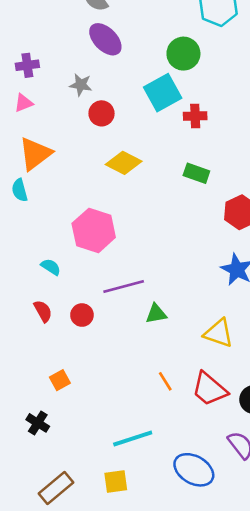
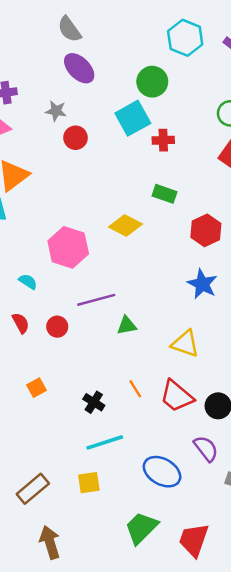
yellow diamond: (124, 163) -> (125, 225), moved
black cross: (38, 423) -> (94, 402), moved

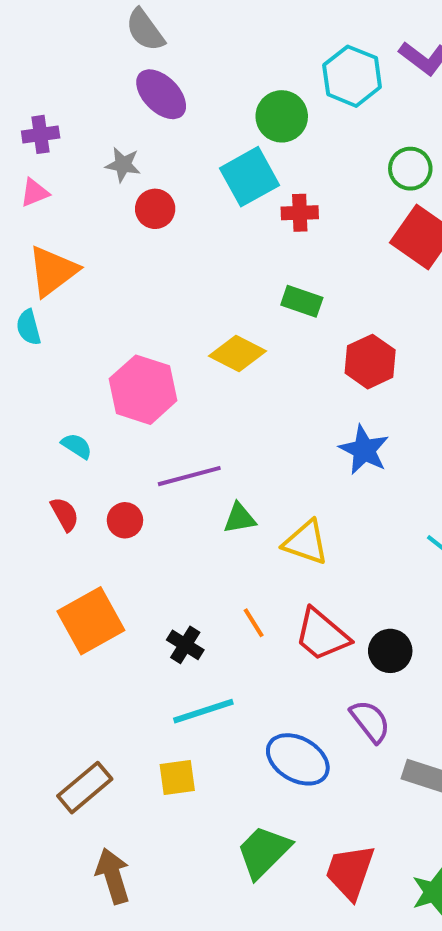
cyan hexagon: (185, 38) -> (352, 76), moved
yellow triangle: (185, 344) -> (306, 542), moved
orange square: (36, 388) -> (91, 621), size x2.0

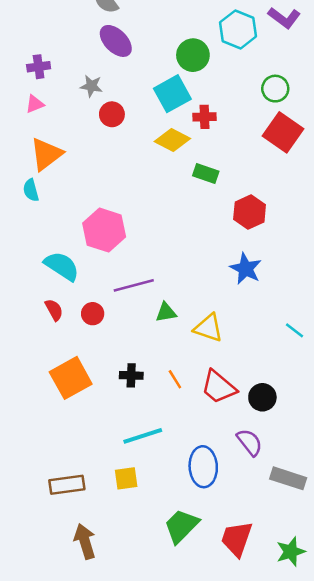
yellow diamond: (237, 353) -> (172, 140), moved
cyan semicircle: (77, 446) -> (62, 266), size x1.8
black cross: (185, 645) -> (131, 375), moved, turned -30
blue ellipse: (298, 759) -> (203, 467), turned 57
brown rectangle: (85, 788) -> (67, 485), turned 32

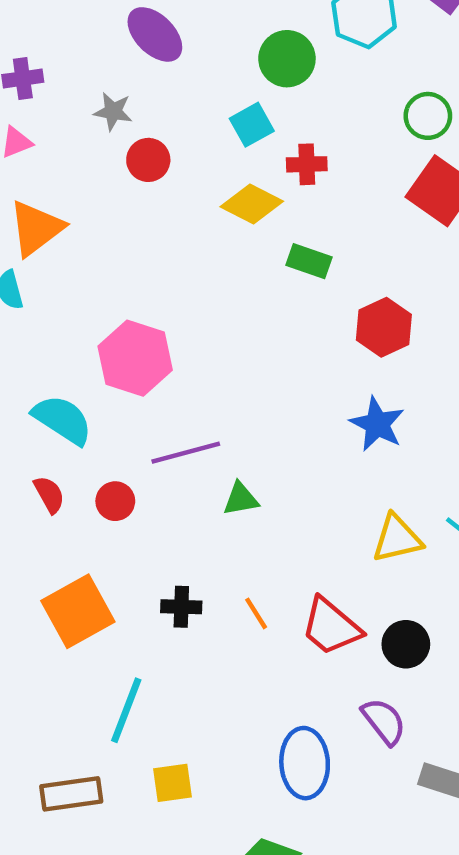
cyan square: (172, 94) -> (252, 125), size x0.7
yellow triangle: (208, 328) -> (397, 539), moved, turned -32
cyan line: (143, 436) -> (126, 710), moved, turned -51

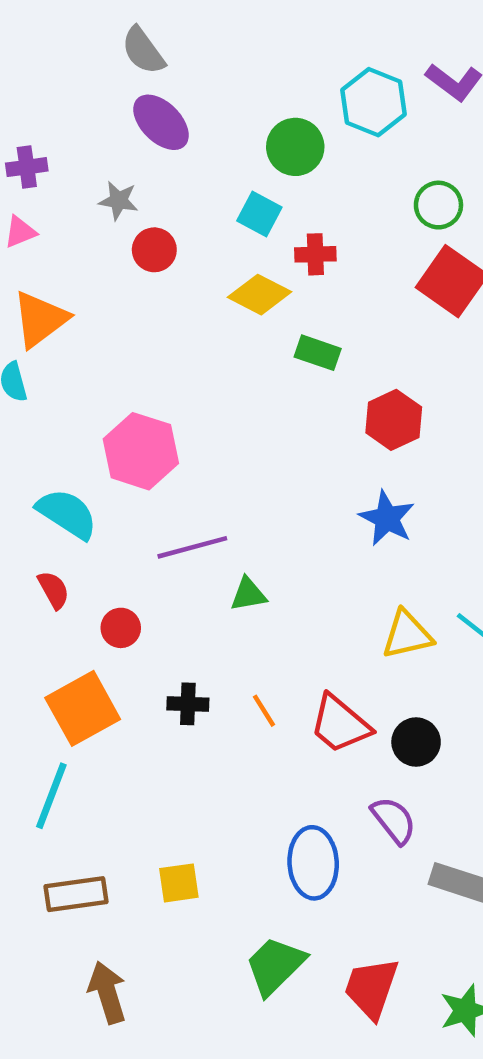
cyan square: (252, 125) -> (259, 214), turned -33
red circle: (115, 501) -> (121, 628), moved
cyan line: (126, 710) -> (51, 796), moved

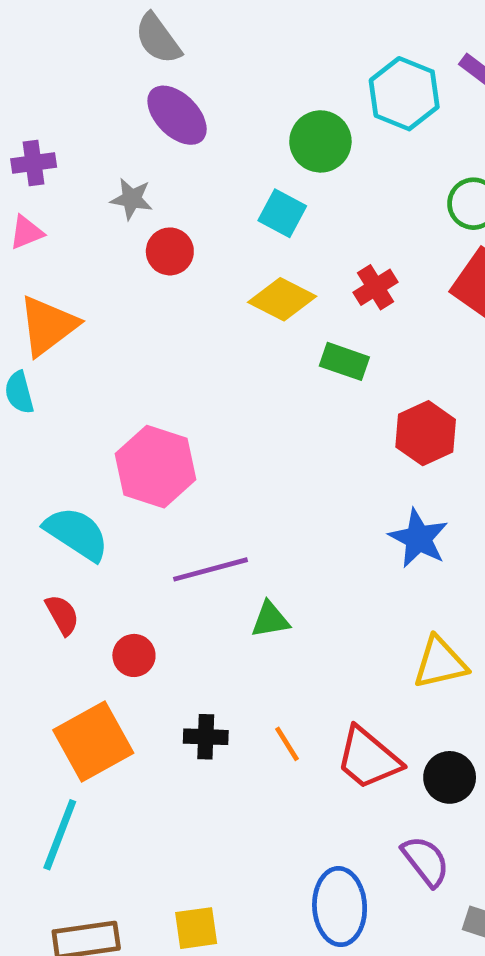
red cross: (315, 254) -> (375, 287), moved, turned -30

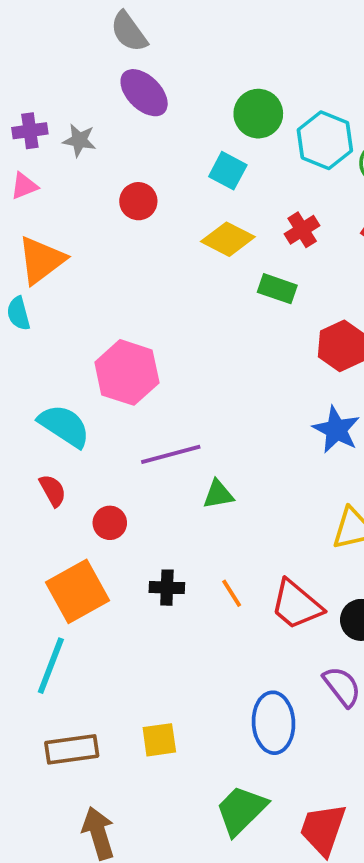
cyan hexagon: (404, 94) -> (325, 140), moved
gray star: (132, 199) -> (79, 140), moved

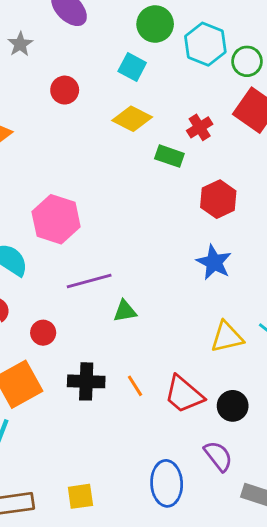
gray star: (79, 140) -> (20, 44), turned 30
red cross: (302, 230) -> (200, 127), moved
black cross: (167, 588) -> (86, 381), size x1.4

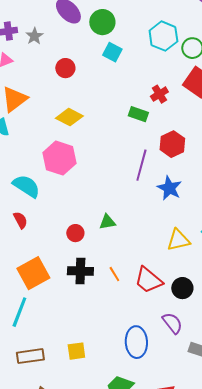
green circle: (155, 24) -> (102, 22), moved
yellow diamond: (132, 119) -> (69, 117), moved
purple line: (89, 281) -> (141, 165), moved, turned -60
red circle: (43, 333) -> (75, 233), moved

